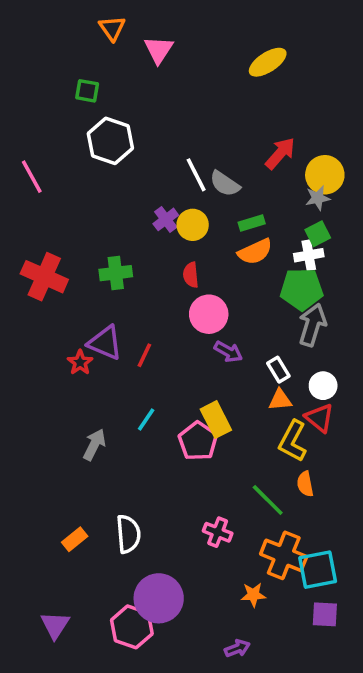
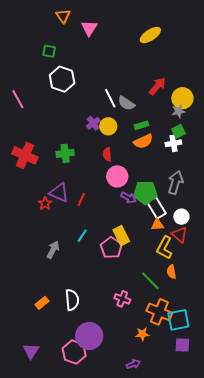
green pentagon: (302, 289) -> (145, 193), moved
white rectangle: (278, 370) -> (156, 208), size x1.5

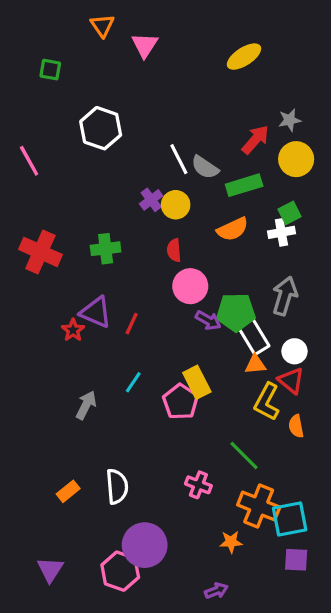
green square: (49, 51) -> (50, 70), moved
gray star: (178, 111) -> (290, 120), moved
green rectangle: (141, 125) -> (244, 185), moved, size x1.5
orange semicircle: (171, 272) -> (296, 426), moved

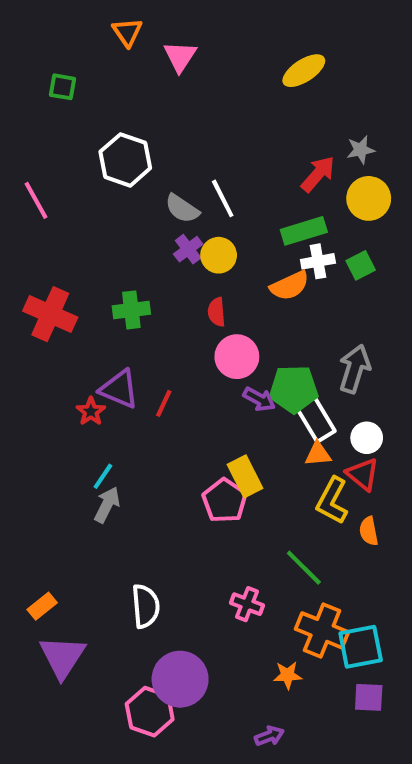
gray semicircle: (205, 167) -> (182, 209), moved
white cross: (281, 232) -> (318, 261), moved
cyan line: (133, 382) -> (103, 476), moved
orange rectangle: (68, 491) -> (42, 606), moved
purple triangle: (50, 570) -> (62, 657), moved, size x1.4

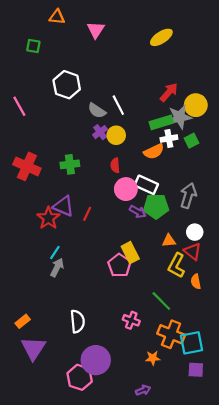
orange triangle: (127, 32) -> (57, 17), moved, turned -49
gray star: (361, 150) -> (180, 117), moved, size x1.6
red star: (91, 411) -> (48, 218), size x1.5
white rectangle: (316, 420) -> (146, 185), moved, turned -35

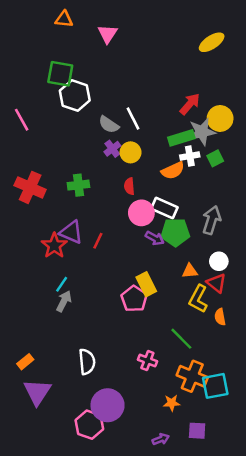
yellow ellipse: (161, 37) -> (212, 42), moved
green square: (33, 46) -> (60, 74), moved, size x1.6
purple square: (196, 370) -> (197, 431), moved

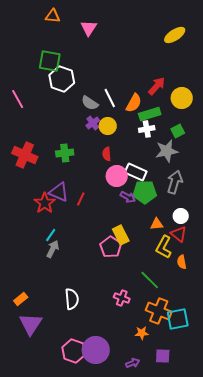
gray star: (202, 132) -> (167, 151), moved
white cross: (190, 156) -> (147, 129), moved
orange semicircle: (173, 171) -> (134, 103), moved, turned -36
purple circle: (108, 405) -> (96, 350), moved

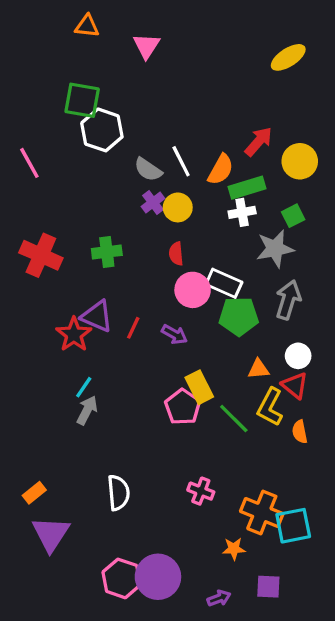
purple arrow: (128, 197) -> (174, 334), moved
green line: (150, 280) -> (234, 418), moved

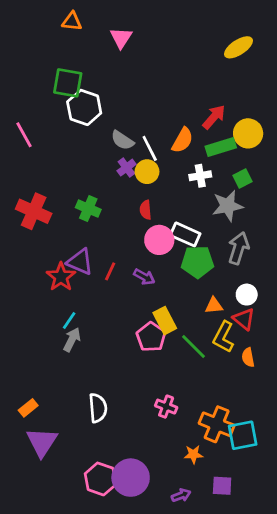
white line: (181, 161) -> (150, 148), moved
green rectangle: (247, 188) -> (221, 147), moved
green cross: (107, 252) -> (88, 209), turned 30

